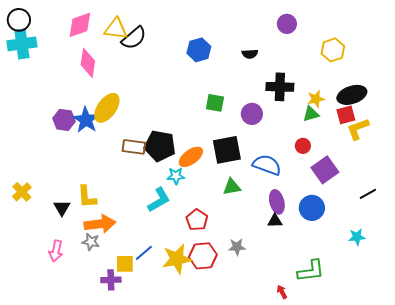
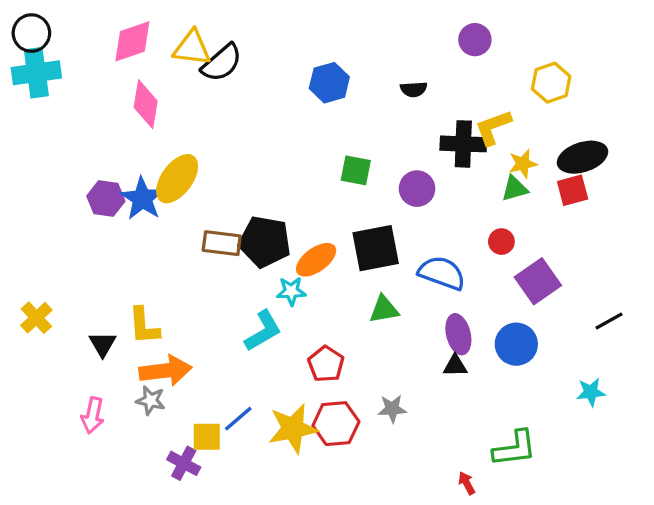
yellow L-shape: (358, 129) -> (493, 127), moved
purple cross: (111, 280) -> (184, 463), turned 30

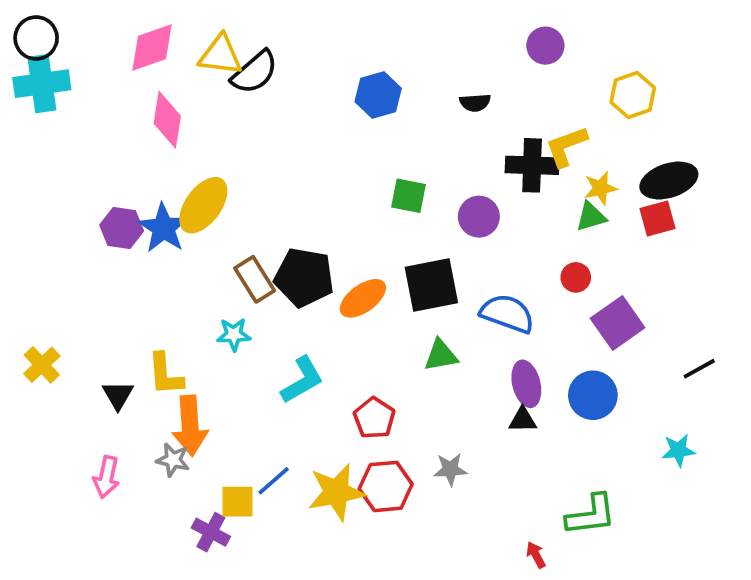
brown rectangle: (222, 243) -> (255, 279), turned 51
cyan star: (291, 291) -> (234, 334), moved
orange arrow: (165, 371) -> (190, 426), turned 93

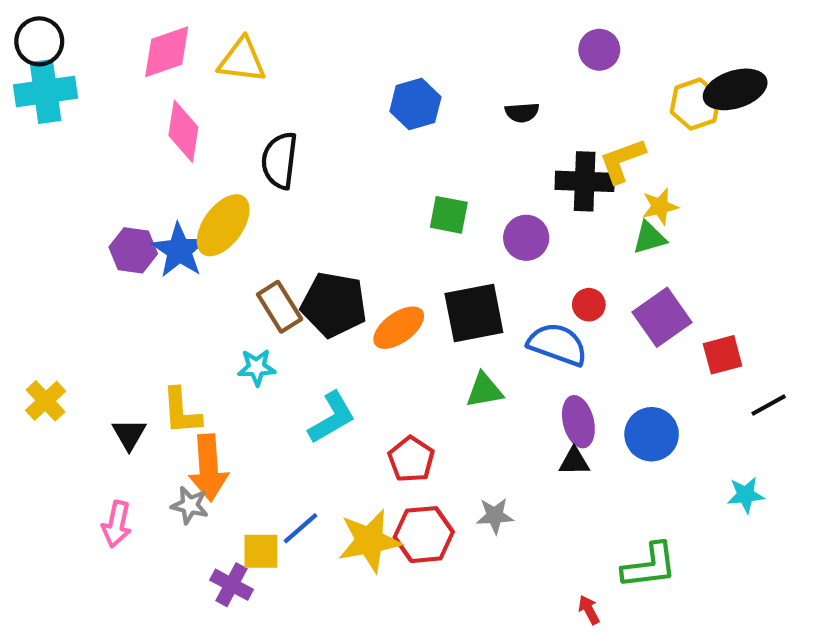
black semicircle: (255, 72) -> (280, 160), moved, turned 138
black ellipse: (669, 181) -> (735, 89), moved
red square: (657, 219) -> (723, 355), moved
red circle: (576, 277) -> (589, 305), moved
purple square: (618, 323) -> (662, 317), moved

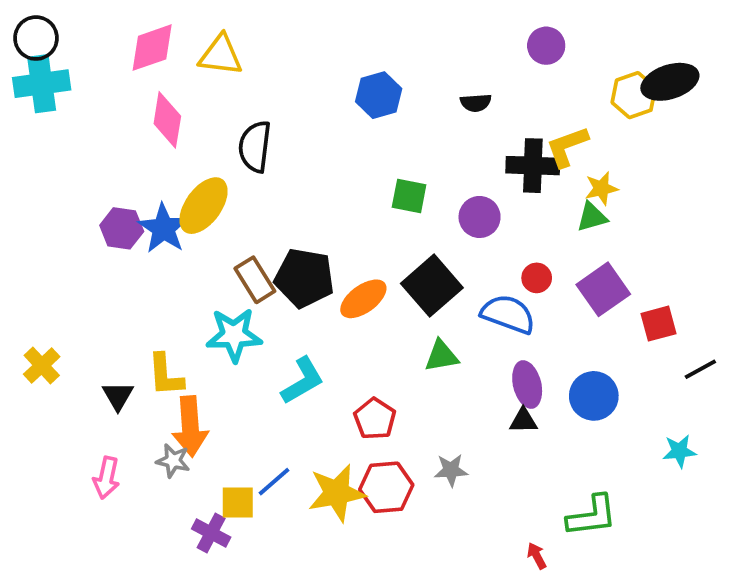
black square: (474, 313) -> (432, 286), turned -30
cyan star: (257, 367) -> (234, 335), size x1.6

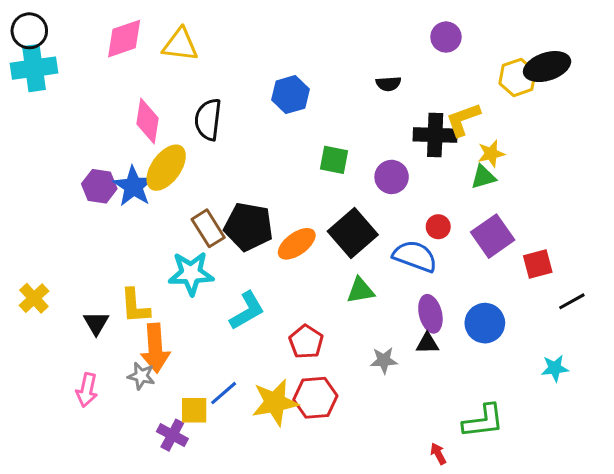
blue hexagon: (379, 95) -> (291, 95), moved
pink diamond: (167, 120) -> (147, 121), moved
gray star: (451, 470) -> (384, 360), moved

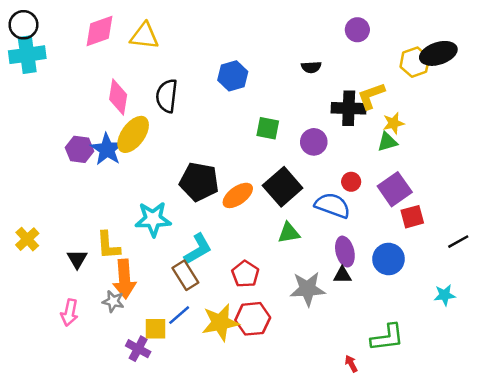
brown rectangle: (208, 228) -> (185, 275), moved
red square: (538, 264) -> (412, 217), moved
gray star: (384, 360) -> (308, 289), size x1.6

